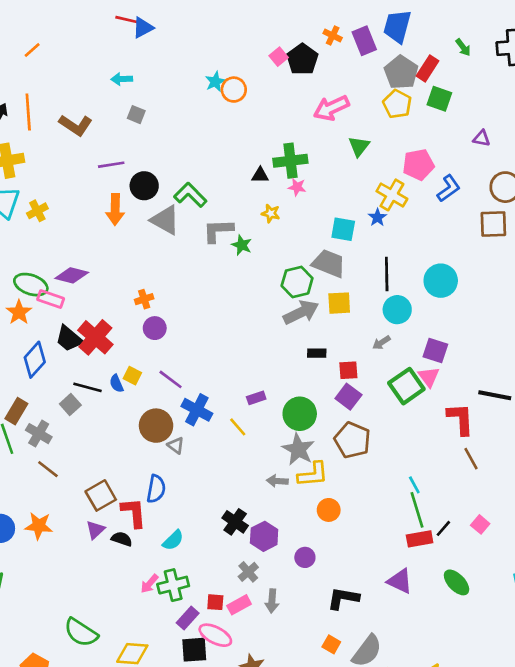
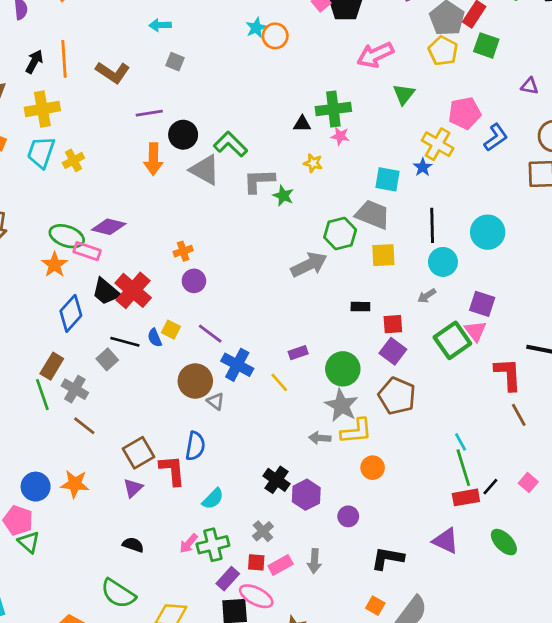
gray arrow: (301, 312) -> (309, 265), moved
black semicircle: (122, 539) -> (133, 545), moved
gray cross: (248, 572) -> (263, 531), moved

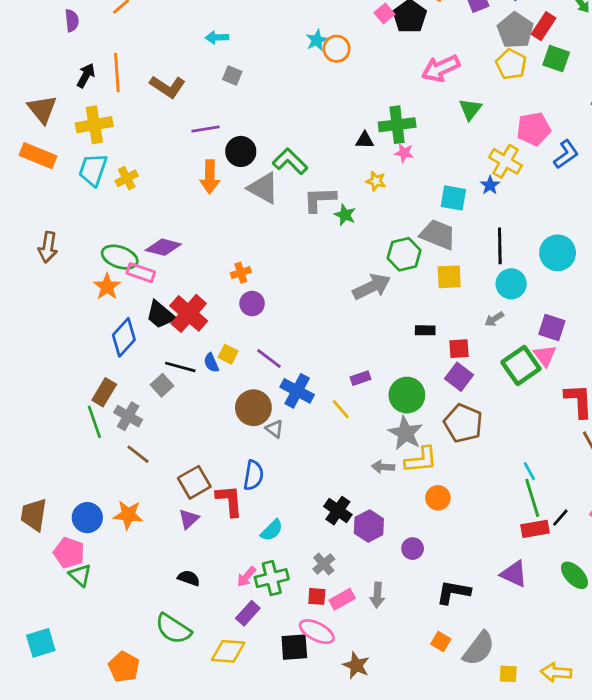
purple rectangle: (228, 579) -> (248, 613), moved

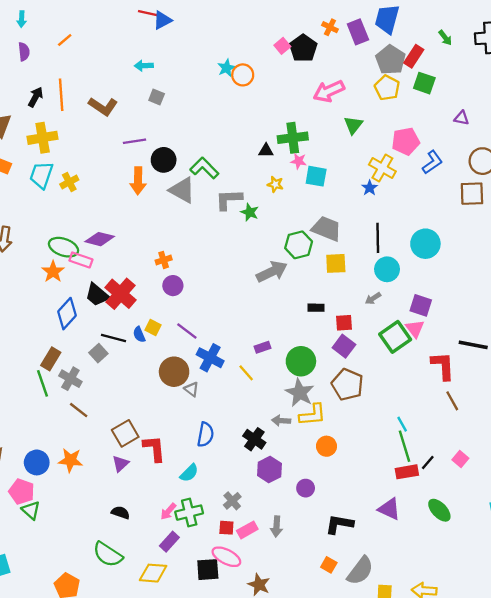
cyan square: (453, 198) -> (316, 176), moved
blue semicircle: (253, 475) -> (205, 435), moved
black cross: (338, 511) -> (254, 439), moved

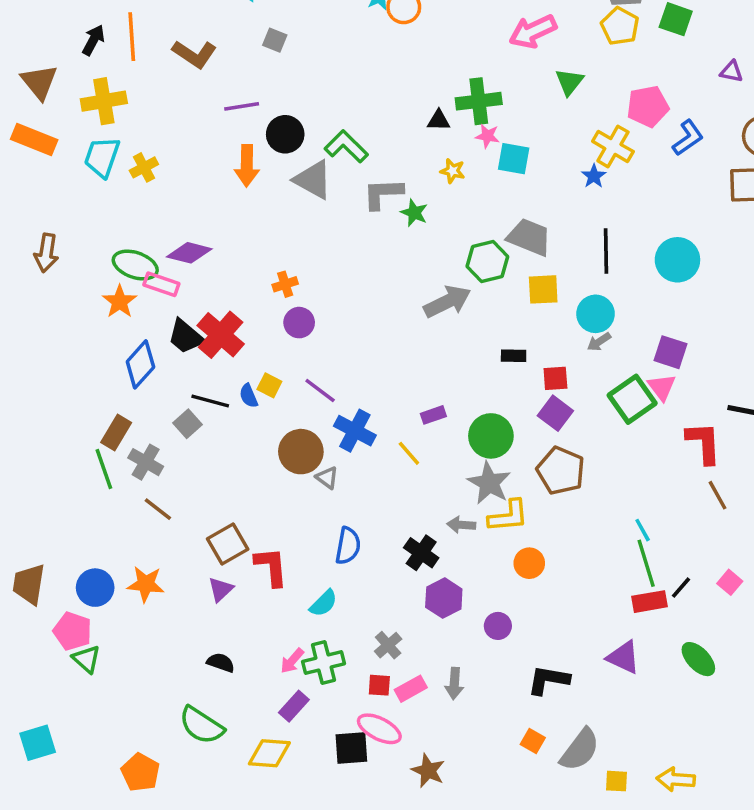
cyan circle: (387, 269) -> (596, 314), moved

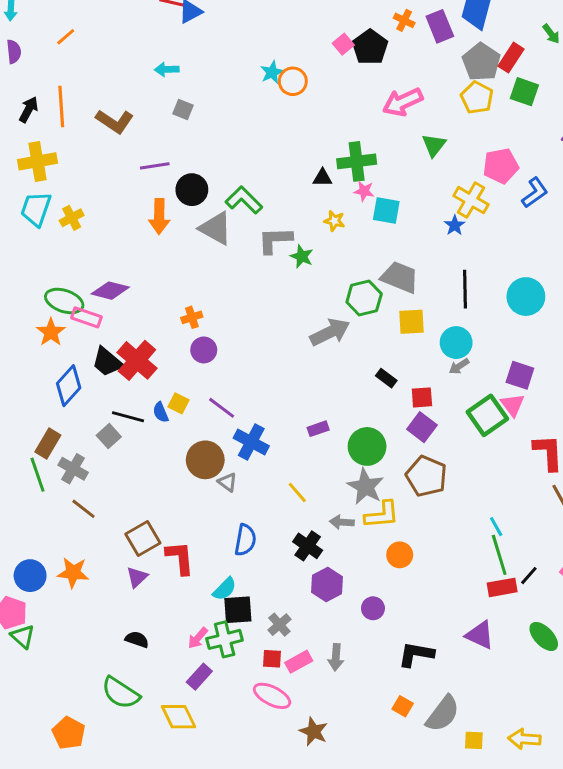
black rectangle: (514, 356) -> (386, 378), turned 36
yellow line: (409, 453) -> (297, 492), moved
black square: (351, 748) -> (238, 610), moved
yellow diamond: (269, 753) -> (179, 717), turned 60

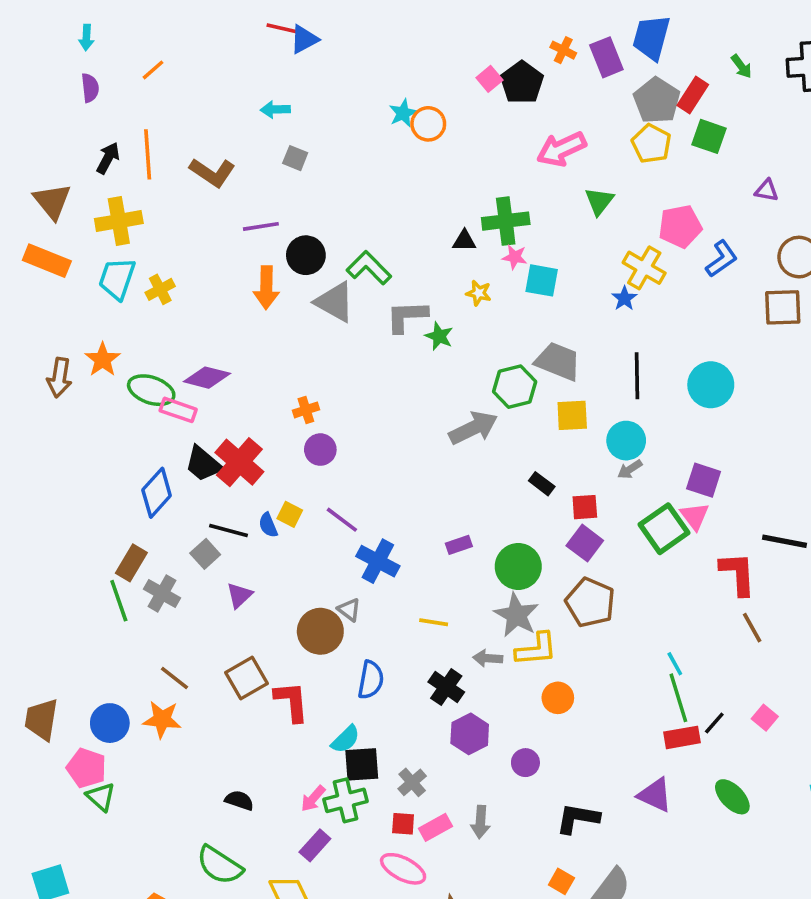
orange star: (51, 332) -> (103, 360), moved
brown circle: (205, 460) -> (320, 631), moved
yellow line: (297, 492) -> (434, 622), turned -40
brown line: (83, 509) -> (175, 678), moved
purple triangle: (137, 577) -> (239, 595), moved

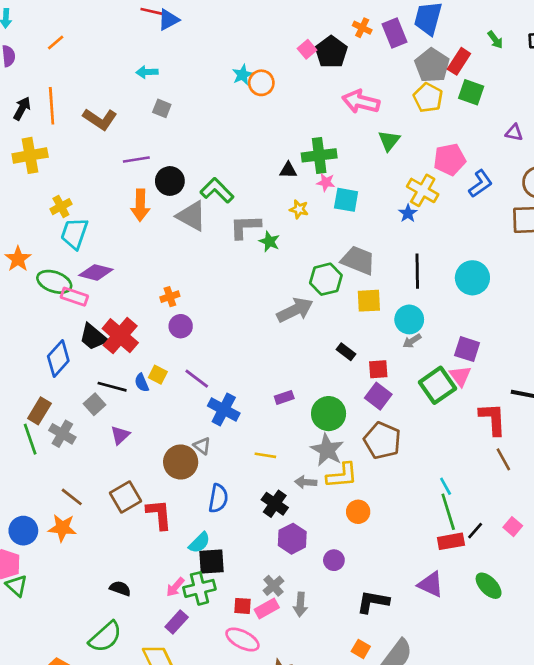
pink arrow: (561, 149) -> (361, 102), turned 39
cyan trapezoid: (117, 279) -> (74, 233), moved
gray cross: (412, 782) -> (273, 586), moved
green semicircle: (220, 865) -> (105, 637), turned -75

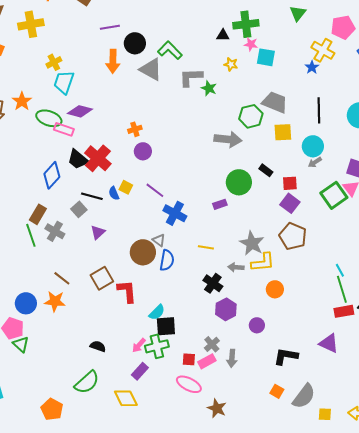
gray arrow: (295, 310) -> (228, 139), turned 32
green circle: (329, 414) -> (239, 182), moved
blue semicircle: (218, 498) -> (167, 260), moved

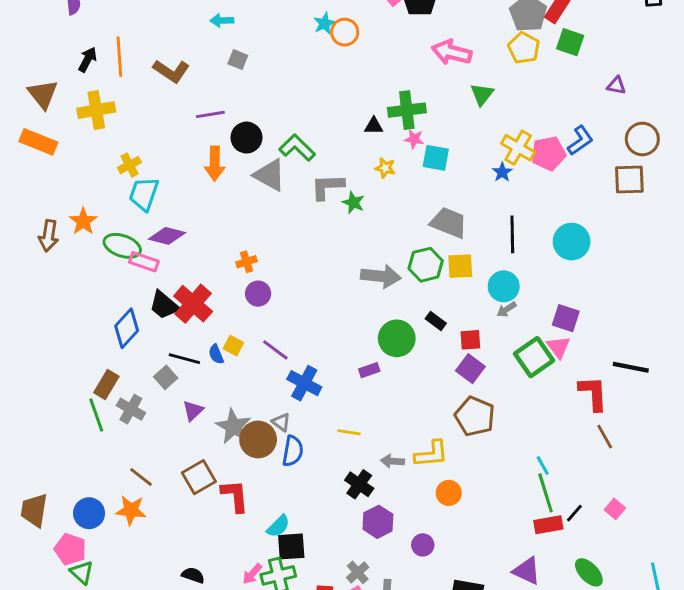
pink pentagon: (343, 27) -> (548, 153), moved
green hexagon: (251, 116) -> (426, 265), moved
gray star: (252, 243) -> (233, 426), moved

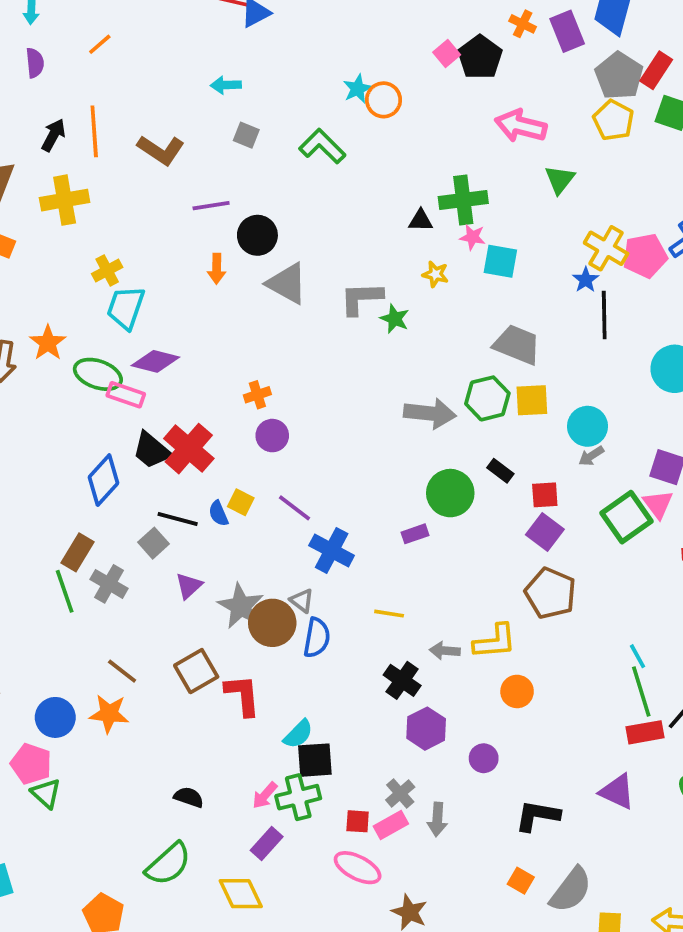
green L-shape: (297, 148) -> (322, 146), moved
orange arrow: (215, 164) -> (217, 269), size x0.7
black line: (512, 234) -> (604, 315), moved

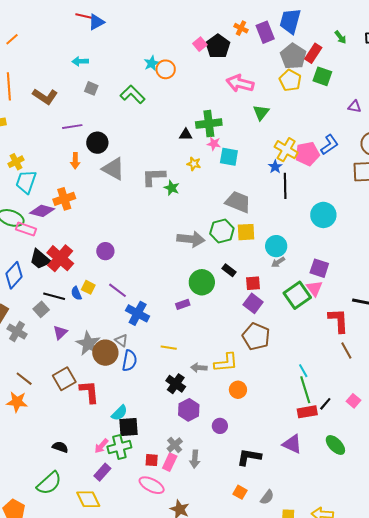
orange cross: (257, 395) -> (64, 199), moved, size x1.5
pink rectangle: (391, 825) -> (170, 462), turned -36
gray semicircle: (571, 890) -> (267, 497), size x0.6

